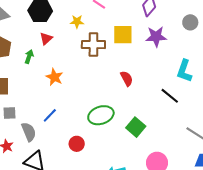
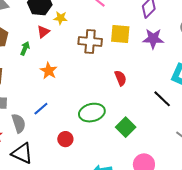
yellow star: (77, 22) -> (61, 18), moved

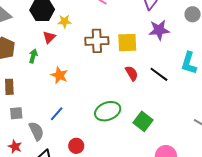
yellow square: (120, 34) -> (127, 43), moved
black line: (162, 99) -> (159, 74), moved
red circle: (65, 139) -> (76, 146), moved

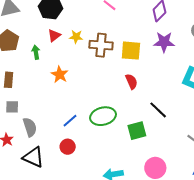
yellow star: (65, 21) -> (76, 37), moved
green arrow: (33, 56) -> (36, 52), turned -32
black line: (159, 74) -> (158, 110), moved
blue line: (57, 114) -> (70, 121), moved
green square: (143, 121) -> (137, 131), turned 30

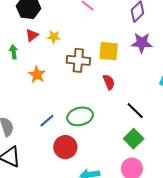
brown cross: (101, 45) -> (78, 60), moved
green square: (137, 131) -> (134, 139), moved, turned -30
red circle: (68, 147) -> (65, 147), moved, size x1.5

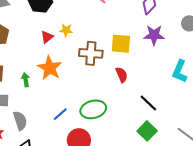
red triangle: (32, 35) -> (47, 37), moved
green arrow: (13, 52) -> (26, 80), moved
orange star: (37, 74) -> (50, 68), size x1.4

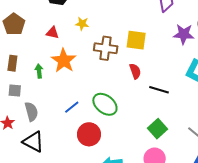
purple star: (154, 35) -> (184, 34), moved
red triangle: (47, 37) -> (52, 33), moved, turned 48
black line: (148, 103) -> (159, 90), moved, turned -30
green ellipse: (93, 109) -> (105, 104), turned 50

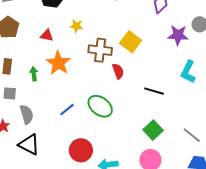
yellow square: (136, 40) -> (131, 42), turned 30
red semicircle: (135, 71) -> (118, 71), moved
red circle: (89, 134) -> (81, 150), moved

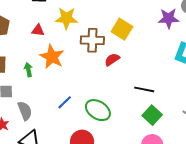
yellow star: (76, 26) -> (67, 18), size x1.6
red semicircle: (118, 71) -> (112, 60), turned -98
black line: (154, 91) -> (144, 89), moved
green ellipse: (100, 106) -> (98, 110), moved

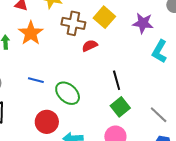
purple star: (169, 18) -> (143, 23), moved
black line: (144, 89) -> (117, 80), turned 54
blue line: (65, 102) -> (36, 80), turned 49

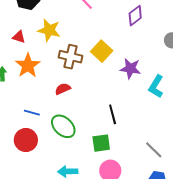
purple star: (143, 23) -> (130, 69), moved
red semicircle: (90, 46) -> (63, 89), moved
green square: (120, 107) -> (101, 143), moved, turned 30
red circle: (47, 122) -> (26, 140), moved

